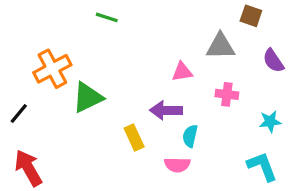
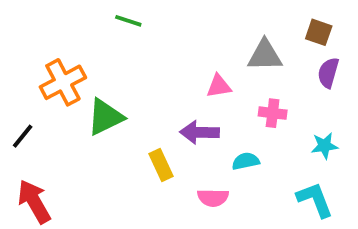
brown square: (251, 16) -> (319, 32), moved
purple semicircle: (273, 61) -> (328, 73), turned 50
cyan semicircle: (190, 136) -> (246, 161), moved, turned 65

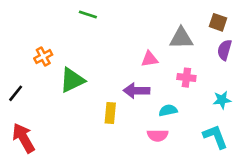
orange cross: (63, 82) -> (43, 57), size x0.6
yellow rectangle: (161, 165) -> (110, 113), turned 30
pink semicircle: (213, 198) -> (158, 135), moved

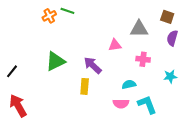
orange cross: (43, 57) -> (49, 16), moved
purple arrow: (136, 91) -> (93, 65), moved, turned 42
cyan L-shape: (215, 137) -> (147, 105), moved

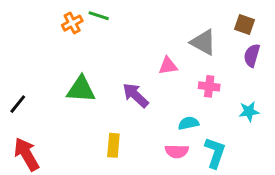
gray triangle: (139, 29) -> (203, 42), turned 30
green triangle: (55, 61) -> (81, 89), turned 30
yellow rectangle: (85, 86) -> (113, 145), moved
cyan L-shape: (147, 105) -> (215, 153), turned 40

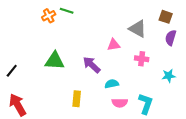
cyan semicircle: (189, 123) -> (112, 84), moved

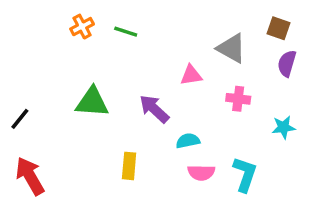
green line: (67, 11) -> (126, 32), moved

